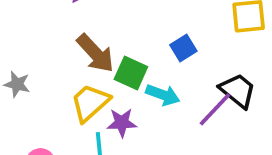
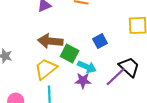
brown arrow: (95, 53) -> (50, 41), turned 135
purple star: (122, 123) -> (83, 81), moved

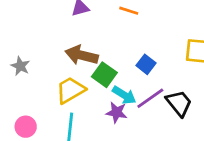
blue square: (100, 41) -> (146, 64), turned -32
purple line: (116, 77) -> (150, 98), moved

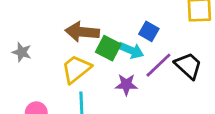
cyan arrow: (124, 95) -> (131, 50), moved

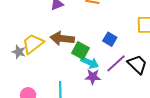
cyan arrow: (131, 50) -> (90, 63), moved
yellow trapezoid: (76, 69) -> (33, 44), moved

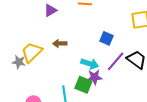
brown arrow: (62, 38) -> (60, 43), size x0.6
green square: (80, 51) -> (83, 85), moved

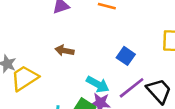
yellow trapezoid: (32, 52) -> (25, 78), moved

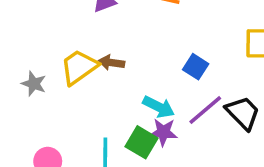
yellow trapezoid: (25, 78) -> (79, 67), moved

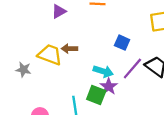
yellow trapezoid: (79, 67) -> (50, 55), turned 65
purple star: (163, 132) -> (109, 86), turned -30

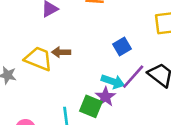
blue square: (122, 43) -> (122, 47), turned 35
cyan arrow: (103, 71) -> (113, 82), moved

